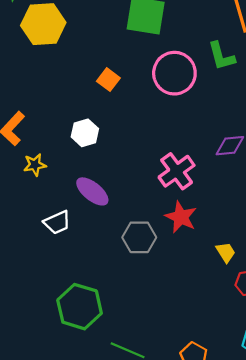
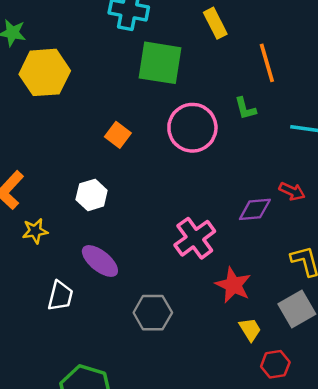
green L-shape: (221, 56) -> (245, 108), size x0.7
red star: (181, 217) -> (233, 285), moved
white trapezoid: (57, 222) -> (60, 296), turned -52

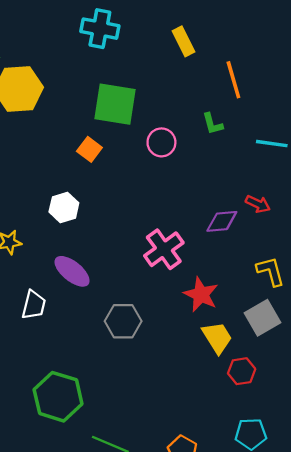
green square: (160, 63) -> (115, 104), moved
pink circle: (192, 128) -> (161, 142), size x0.6
yellow trapezoid: (250, 329) -> (217, 337), size x1.4

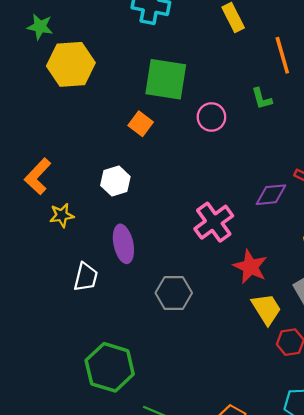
purple ellipse: (72, 271) -> (123, 244), turned 39

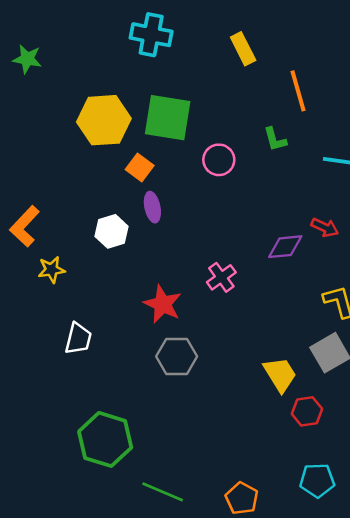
yellow hexagon: (71, 64) -> (104, 120), moved
pink cross: (214, 222) -> (221, 277), size x0.7
purple ellipse: (123, 244) -> (152, 207), moved, size x0.7
red star: (250, 267) -> (163, 304), moved

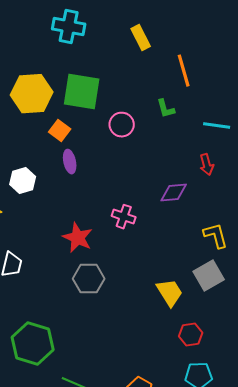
red arrow: (325, 228) -> (207, 165), moved, turned 50
white hexagon: (112, 231) -> (23, 181), moved
pink cross: (221, 277) -> (124, 217), turned -35
red hexagon: (307, 411) -> (191, 335), moved

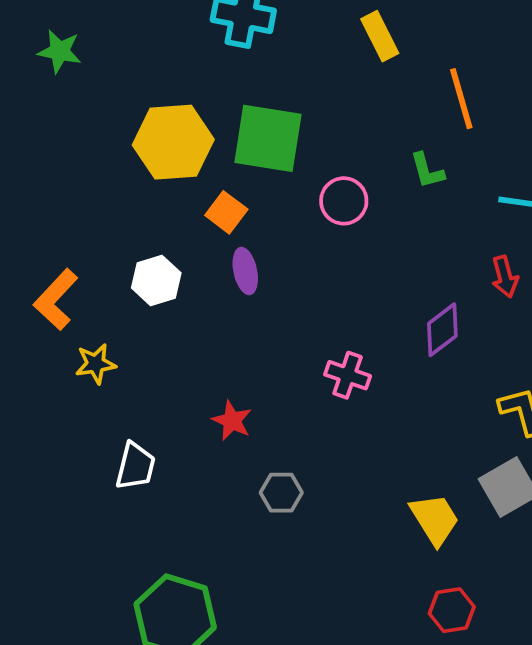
white hexagon: (23, 181) -> (156, 280), moved
purple diamond: (174, 193) -> (442, 330), turned -32
red star: (78, 238) -> (232, 421), moved, size x0.7
gray hexagon: (89, 279) -> (281, 493), size x0.7
red hexagon: (191, 335) -> (452, 610), moved

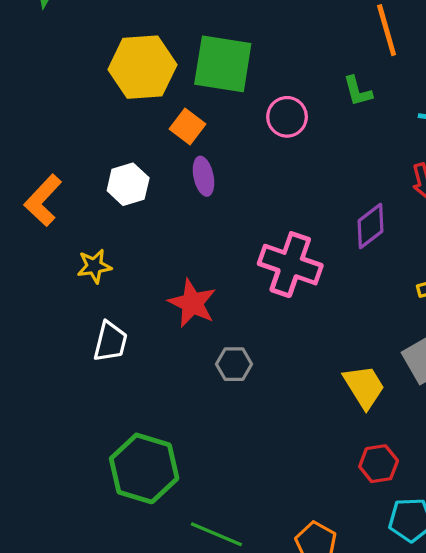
yellow star: (96, 364) -> (94, 266), moved
pink cross: (348, 375) -> (290, 265), size x1.6
red star: (232, 421) -> (192, 303), size x1.4

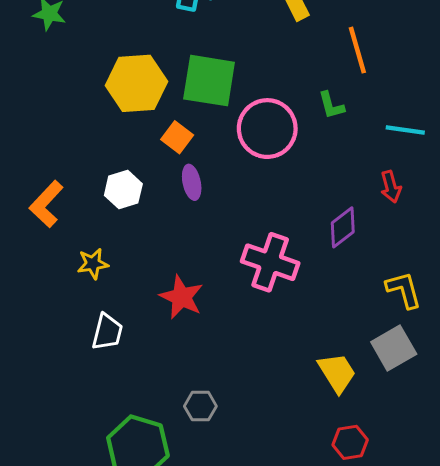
pink circle: (287, 117) -> (267, 129), size x1.6
gray hexagon: (234, 364) -> (200, 406), moved

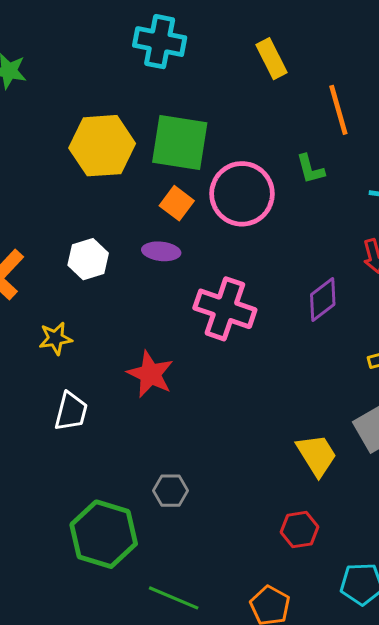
orange square: (177, 137) -> (177, 203), moved
purple ellipse: (192, 182) -> (161, 251), turned -72
pink cross: (270, 262) -> (225, 309), moved
red hexagon: (350, 442) -> (299, 530), moved

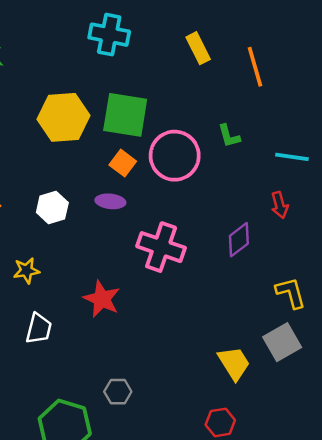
orange line: (338, 110) -> (255, 67), moved

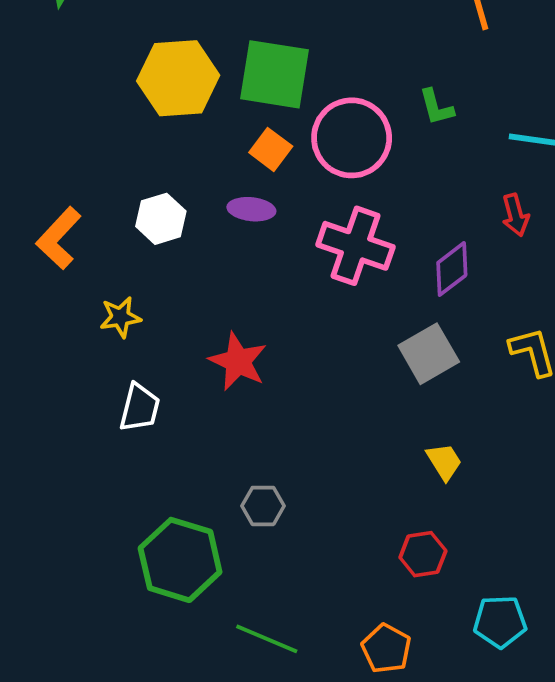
pink cross: (161, 247) -> (355, 246), moved
gray square: (282, 342) -> (429, 354), moved
yellow trapezoid: (234, 363) -> (444, 462), size x0.7

